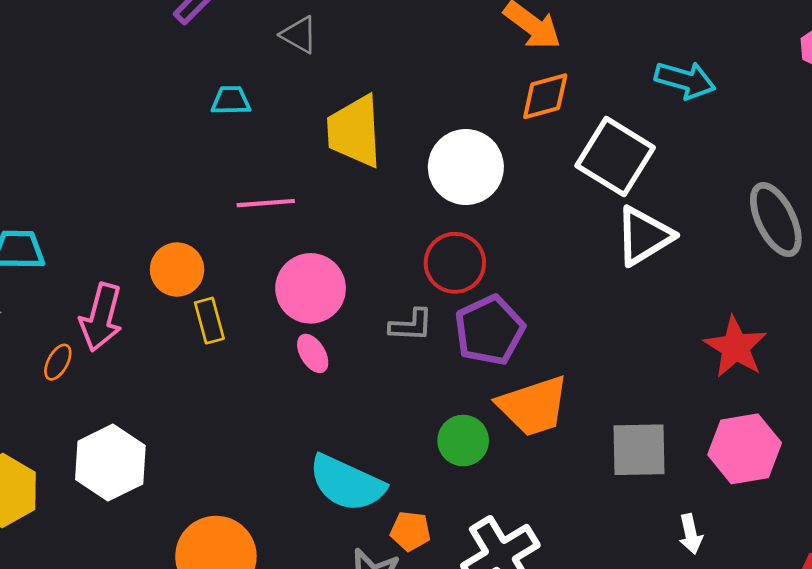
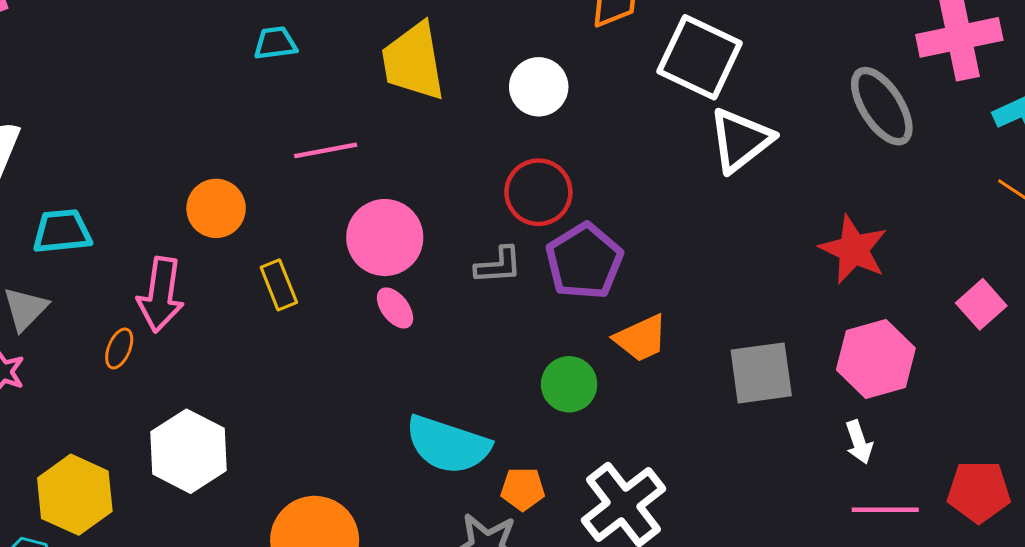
white circle: (466, 167) -> (539, 87), size x0.7
orange circle: (177, 269) -> (216, 208), moved
orange trapezoid: (533, 406) -> (641, 338), size x0.7
white arrow: (691, 534) -> (859, 442), moved

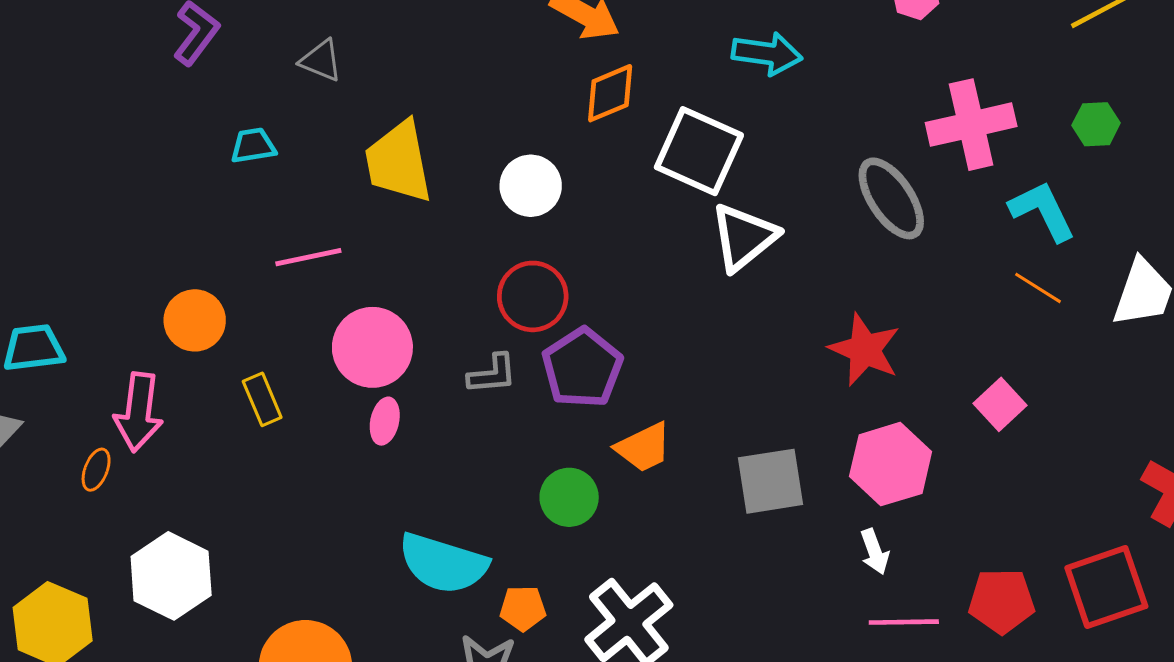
pink ellipse: (395, 308) -> (385, 421), turned 51

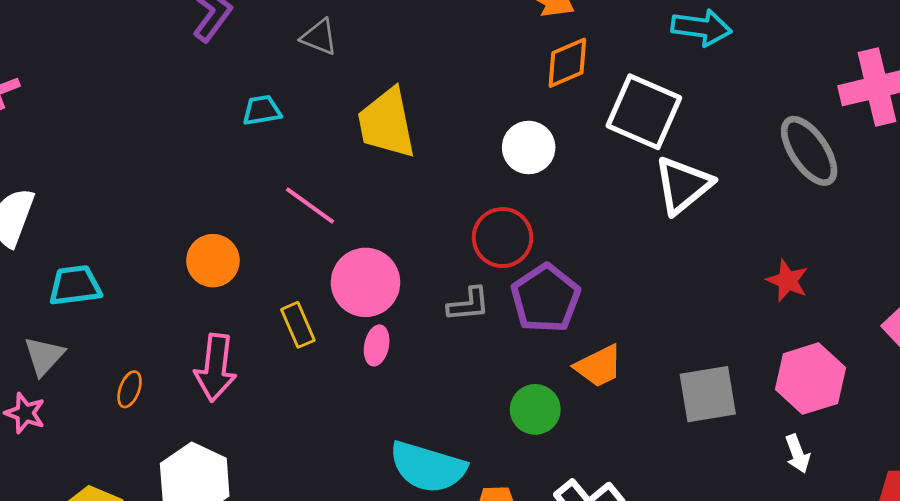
white circle: (531, 186) -> (529, 147), moved
pink line: (308, 257) -> (310, 206), turned 48
red star: (865, 350) -> (787, 281), size x0.7
yellow rectangle: (262, 399) -> (298, 325), moved
pink arrow: (139, 412) -> (216, 368), moved

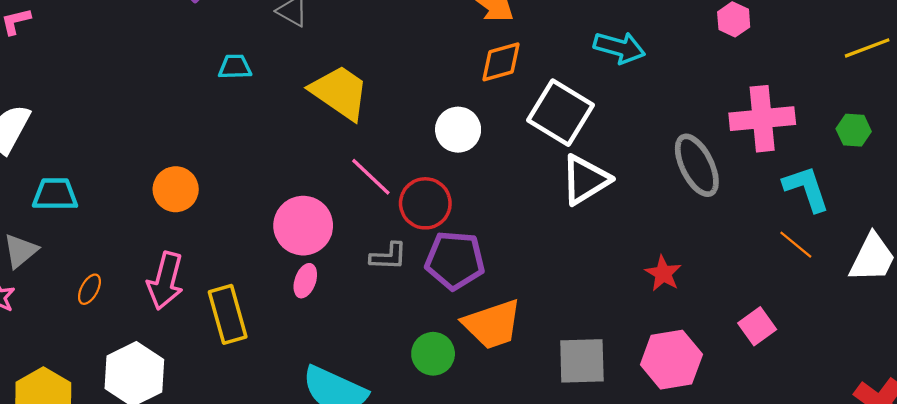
yellow trapezoid: (387, 123) -> (340, 92), turned 128
pink line: (310, 206) -> (371, 177), moved
purple pentagon: (546, 298) -> (455, 260), turned 30
yellow rectangle: (298, 325) -> (228, 314), moved, size x1.5
orange trapezoid: (599, 366) -> (492, 324), size x1.4

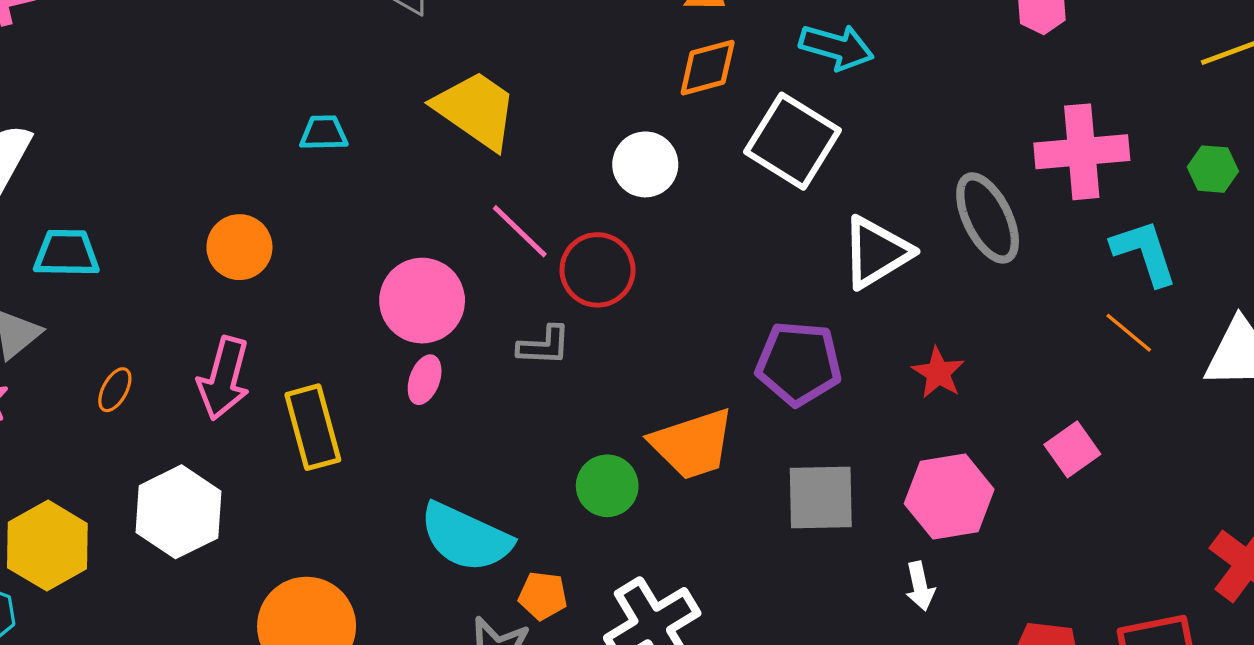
cyan arrow: (619, 48) -> (837, 47), moved
cyan trapezoid: (235, 67) -> (324, 133), moved
white triangle: (585, 180) -> (876, 252), moved
purple pentagon: (455, 260) -> (799, 363), moved

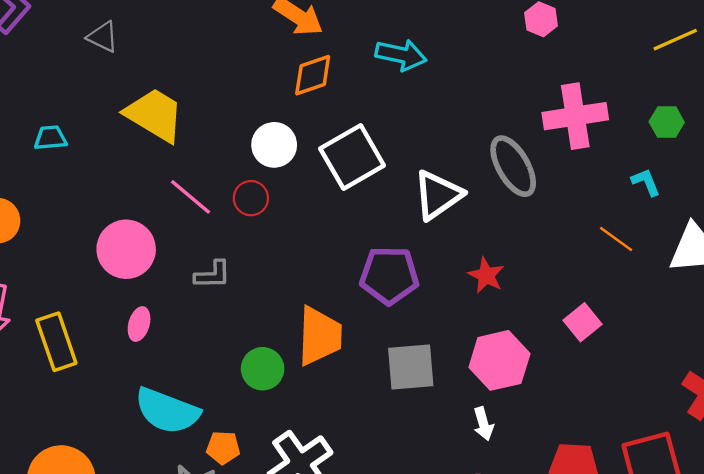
white square: (792, 141) -> (352, 157), moved, turned 32
cyan L-shape: (1144, 253) -> (646, 182), moved, size x0.6
red circle: (598, 270) -> (251, 198), moved, size x0.7
pink ellipse: (425, 380) -> (139, 324), moved
orange trapezoid: (692, 444) -> (320, 336), turned -66

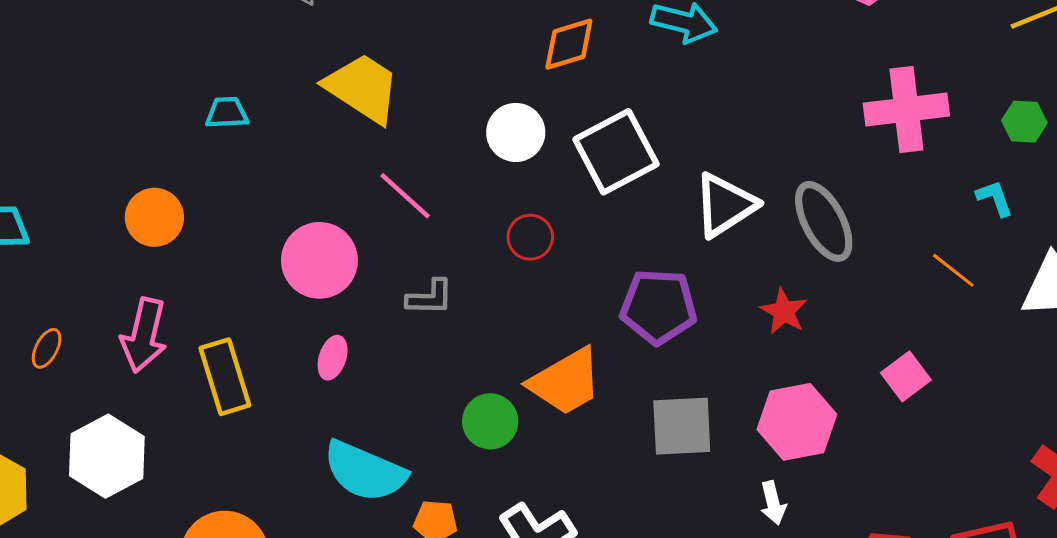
gray ellipse: (513, 166) -> (824, 221), moved
red circle: (251, 198) -> (530, 237), moved
orange trapezoid: (320, 336) -> (565, 382), turned 56

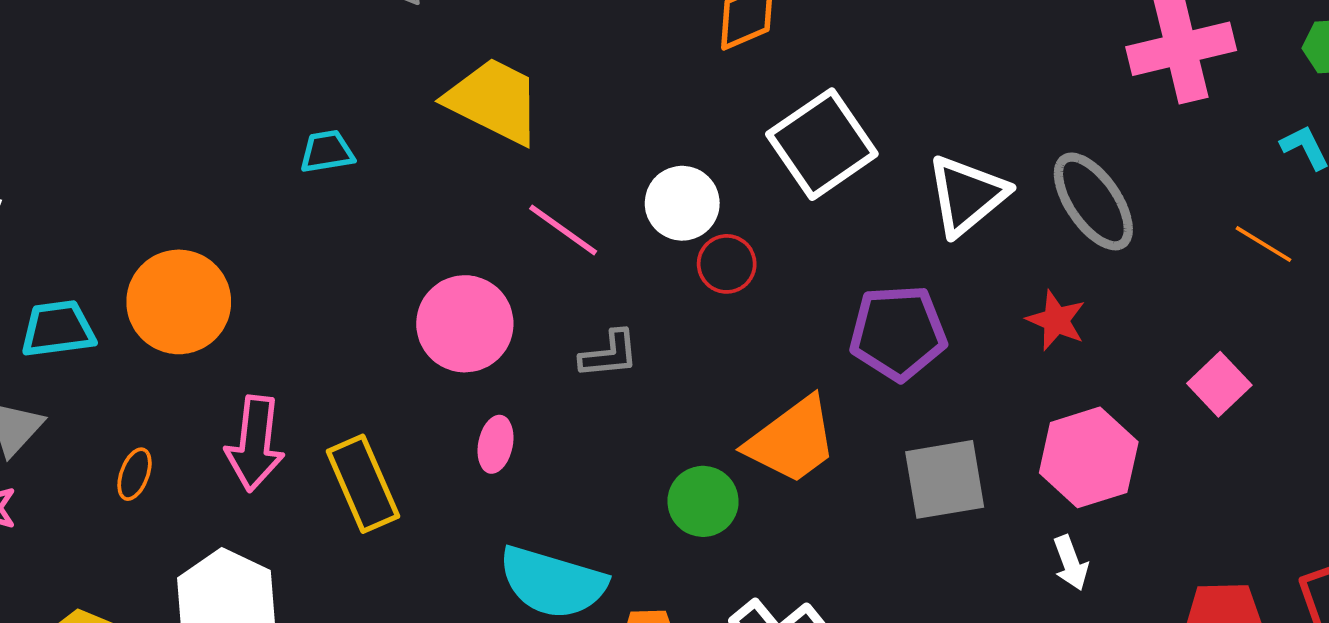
white circle: (516, 132) -> (682, 203), moved
orange circle: (154, 217) -> (179, 302), moved, size x1.4

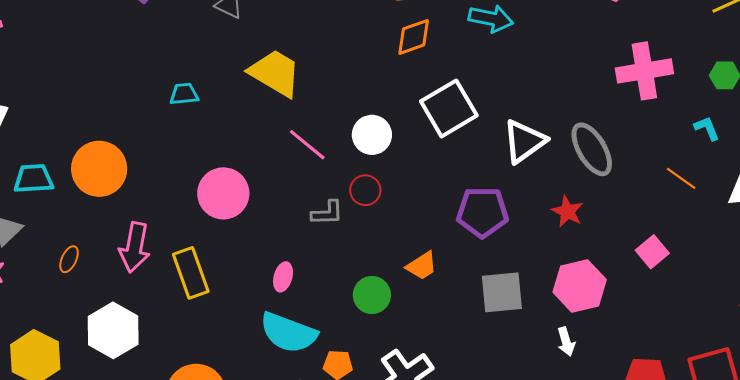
red circle: (727, 264) -> (365, 190), moved
pink circle: (465, 324) -> (223, 193), moved
orange trapezoid: (792, 441) -> (422, 266), size x0.6
pink ellipse: (496, 444) -> (283, 277), moved

